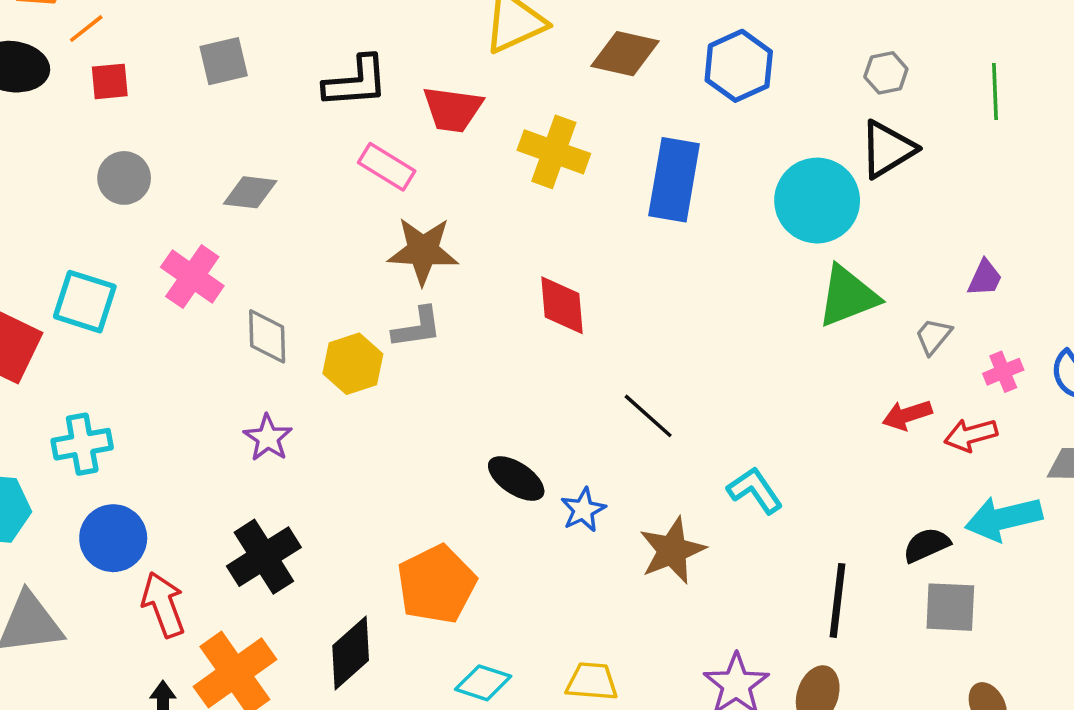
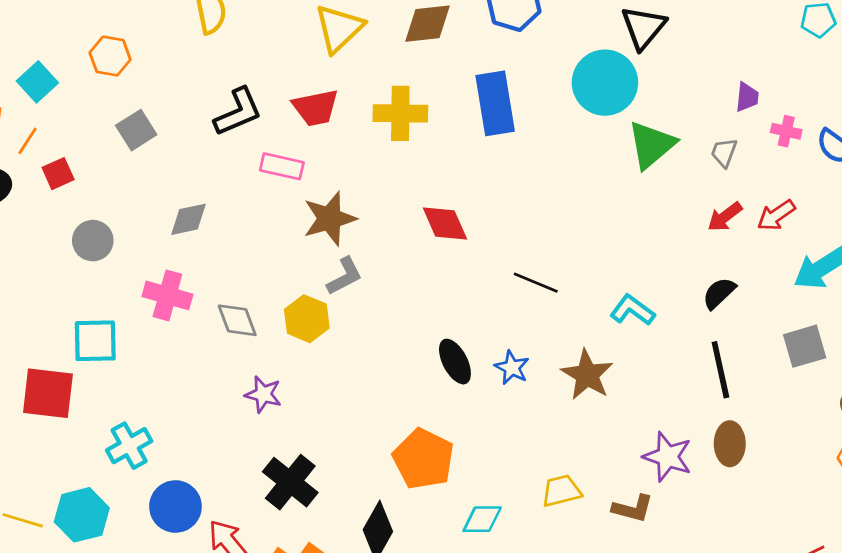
pink cross: (1003, 372) -> (786, 131), moved, turned -36
black ellipse: (516, 479) -> (455, 362), turned 48
black semicircle: (927, 545) -> (719, 293), moved

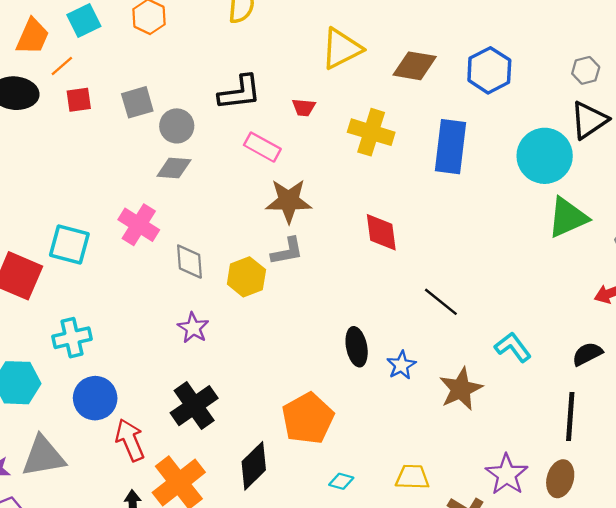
red trapezoid: (316, 108) -> (304, 107), size x0.6
gray square: (136, 130) -> (137, 102), moved
gray circle: (93, 241) -> (177, 126), moved
cyan diamond: (482, 519) -> (341, 481), size x0.7

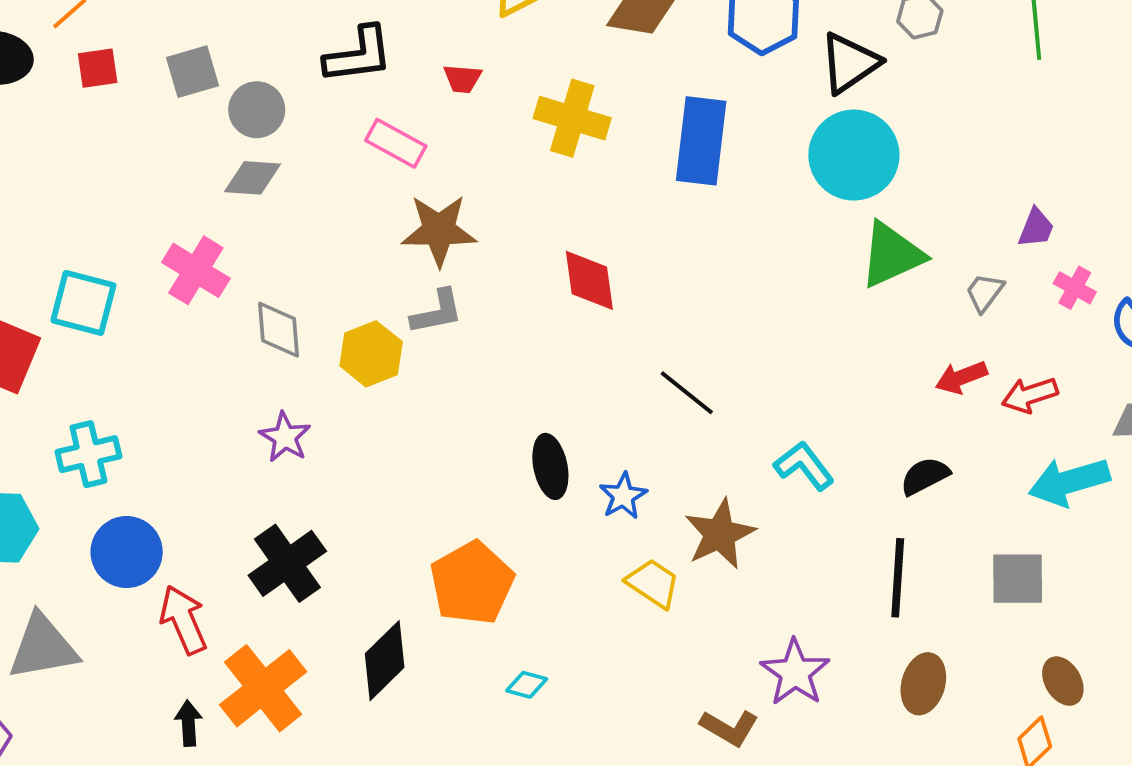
black triangle: (589, 120) -> (849, 63), moved
yellow trapezoid: (412, 477) -> (653, 583), moved, turned 32
brown ellipse: (560, 479) -> (923, 684), moved

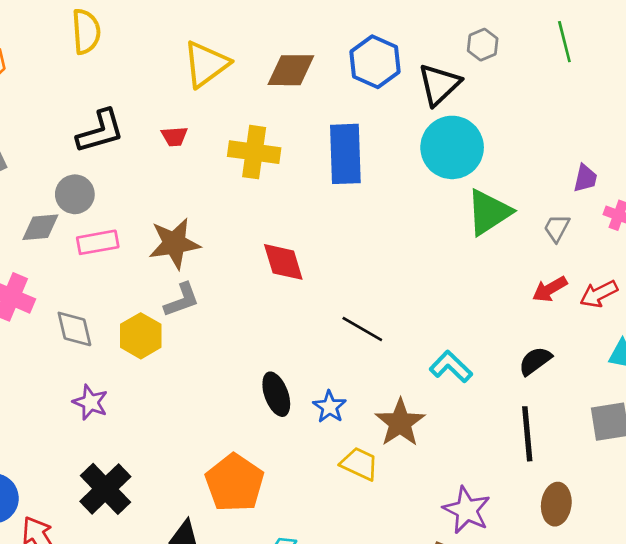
gray circle: (257, 110) -> (75, 194), moved
pink rectangle: (396, 143) -> (98, 242), moved, turned -30

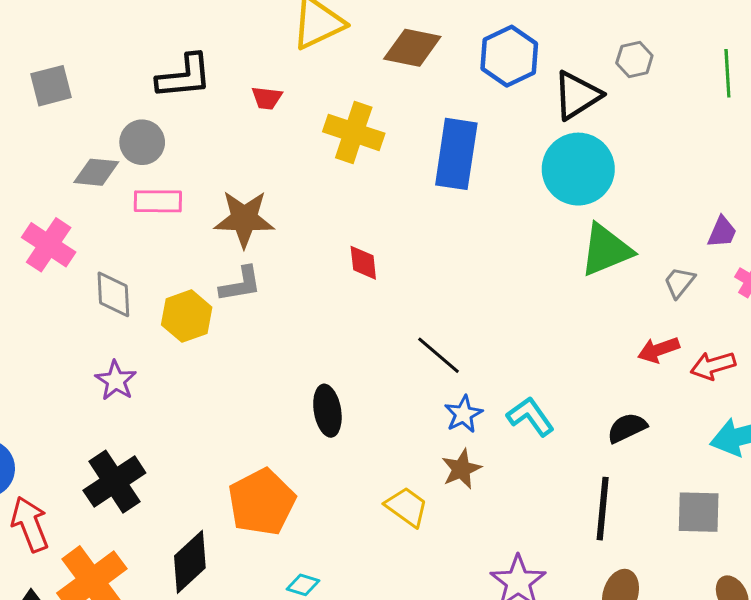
red diamond: (283, 262) -> (363, 263), size x0.7
blue star: (330, 407) -> (463, 414), moved
brown star: (400, 423) -> (461, 469), size x0.7

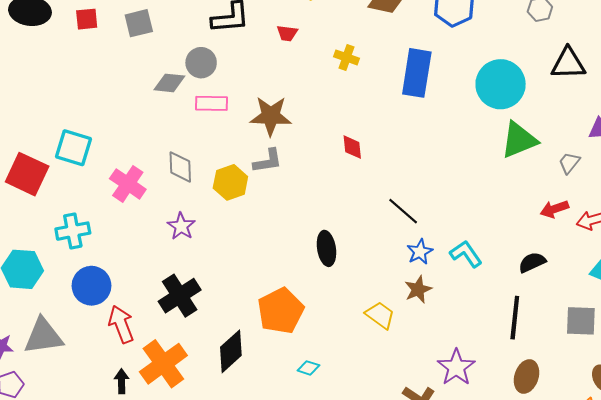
black triangle: (577, 95) -> (568, 63), moved, turned 30
yellow cross: (354, 132) -> (347, 57), size x0.6
pink cross: (49, 245) -> (128, 184), moved

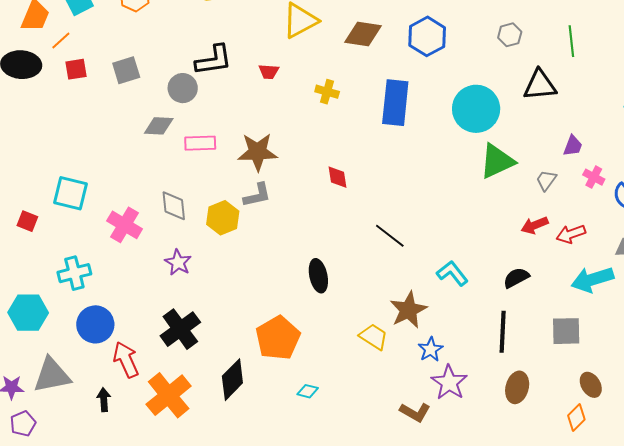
gray circle: (201, 63) -> (183, 88), moved
red square: (27, 174) -> (27, 221), size x0.5
blue star: (420, 252) -> (431, 349), moved
brown star: (418, 289) -> (408, 310), size x1.4
black arrow: (122, 381) -> (104, 400), moved

